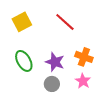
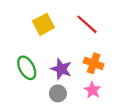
yellow square: (22, 22) -> (43, 24), moved
red line: (65, 22) -> (87, 24), moved

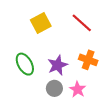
purple star: (61, 69) -> (58, 65), turned 30
pink star: (92, 90) -> (78, 89), moved

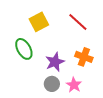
green ellipse: (25, 64) -> (24, 49), moved

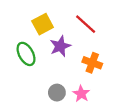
purple star: (55, 62) -> (60, 46), moved

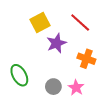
green ellipse: (26, 54) -> (19, 75), moved

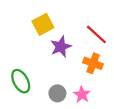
red line: (80, 23) -> (96, 34), moved

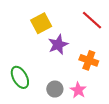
red line: (96, 34) -> (92, 20), moved

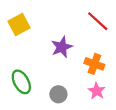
yellow square: (41, 23) -> (19, 25), moved
pink star: (78, 90) -> (97, 91), moved

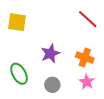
yellow square: (19, 25) -> (17, 22), turned 36
purple star: (62, 47) -> (50, 53), moved

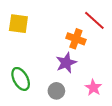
purple star: (50, 53) -> (66, 63), moved
orange cross: (85, 58) -> (76, 39), moved

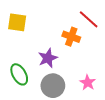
purple star: (66, 63) -> (48, 58), moved
gray circle: (56, 91) -> (53, 86), size x1.5

